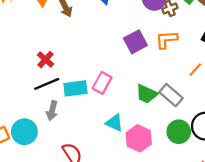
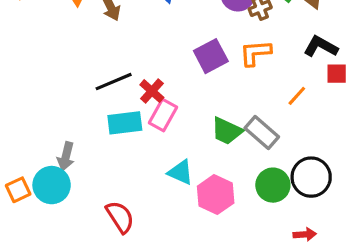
red cross: (45, 60) -> (152, 91), moved
black line: (47, 84) -> (114, 82), moved
gray arrow: (52, 111) -> (66, 156), moved

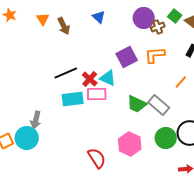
pink rectangle: (163, 115) -> (97, 94), turned 60
cyan triangle: (181, 172) -> (108, 78), moved
red semicircle: (120, 217) -> (97, 158), moved

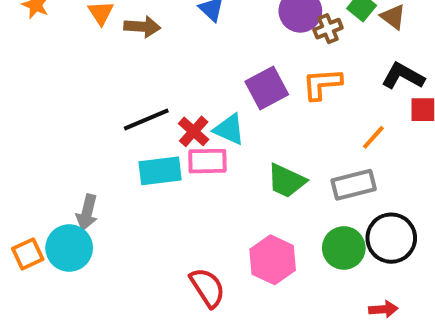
brown arrow: (64, 26) -> (142, 27), turned -60
gray rectangle: (159, 105) -> (354, 185), moved, turned -55

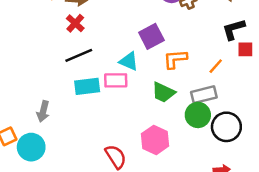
black L-shape: (403, 76) -> (234, 29), turned -45
orange L-shape: (322, 84) -> (175, 59), moved
red cross: (194, 131) -> (75, 23), moved
cyan circle: (69, 248) -> (31, 147), moved
green circle: (344, 248) -> (198, 115), moved

